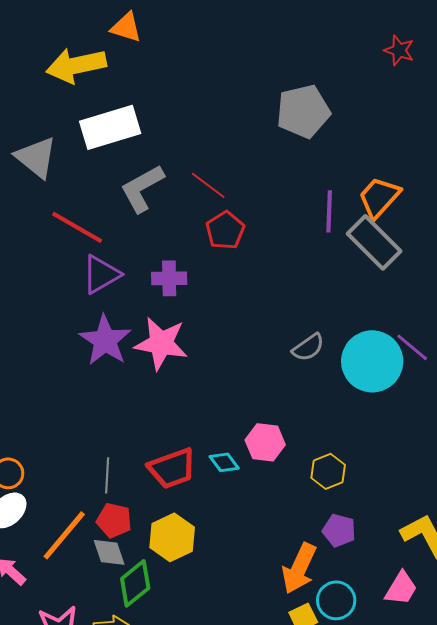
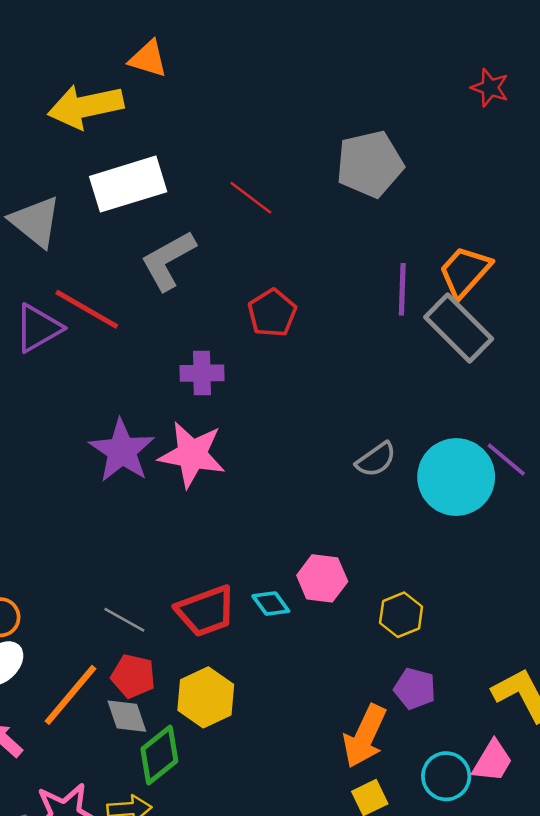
red line: (208, 185) -> (251, 198), moved
purple triangle: (101, 274) -> (38, 328), moved
gray line: (107, 475) -> (124, 620), turned -64
cyan circle: (336, 600) -> (446, 776), moved

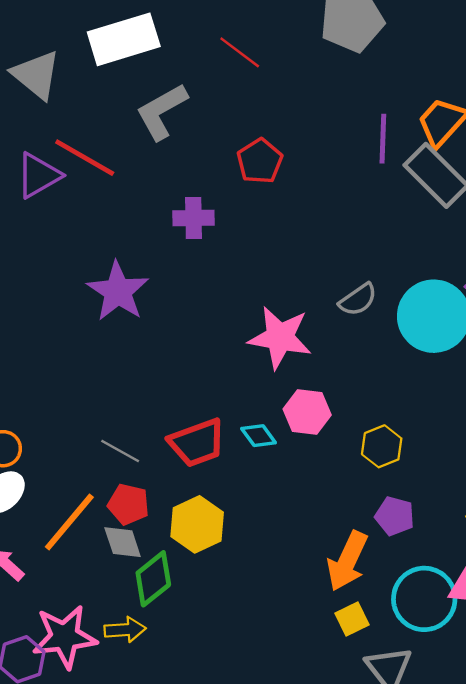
pink star: (192, 454) -> (280, 337), moved
cyan circle: (446, 776) -> (424, 599), size x1.4

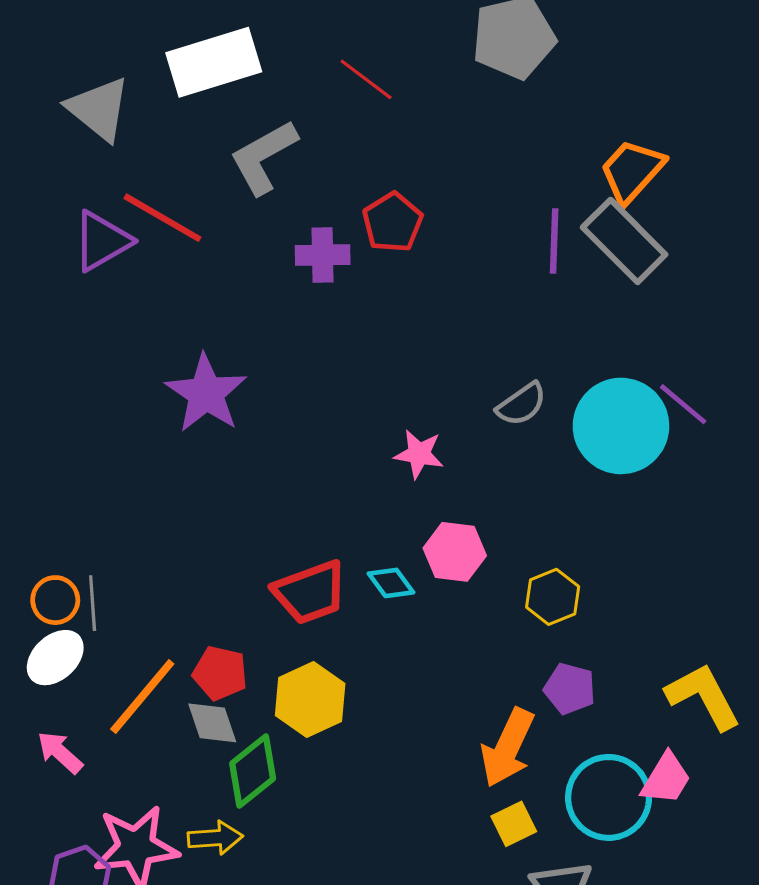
purple line: (383, 139) -> (554, 241), moved
purple cross: (194, 218) -> (323, 255), moved
pink star: (280, 337) -> (419, 454), size x0.6
gray line: (120, 451) -> (93, 603), moved, turned 57

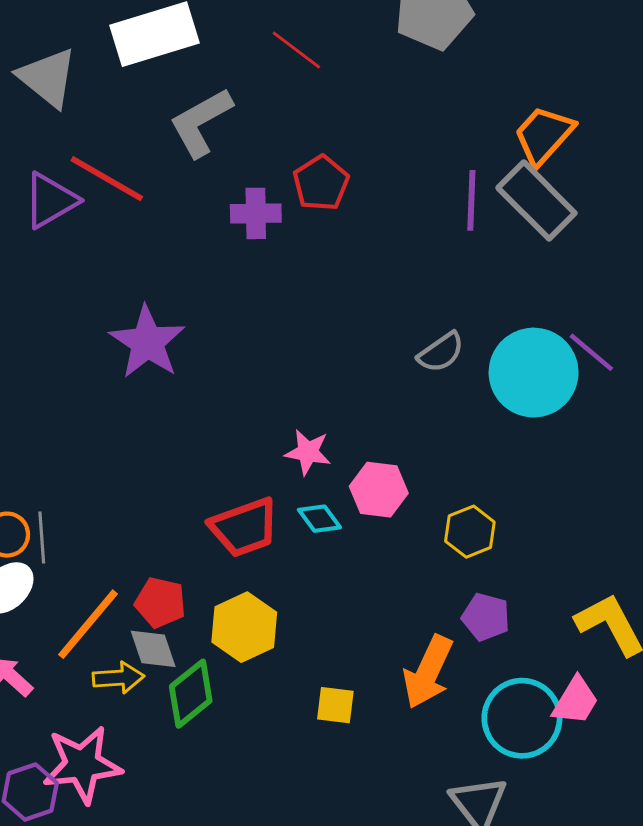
pink star: (419, 454) -> (308, 452), moved
yellow square: (514, 824) -> (335, 705), moved, turned 33
yellow arrow: (215, 838) -> (118, 678), moved

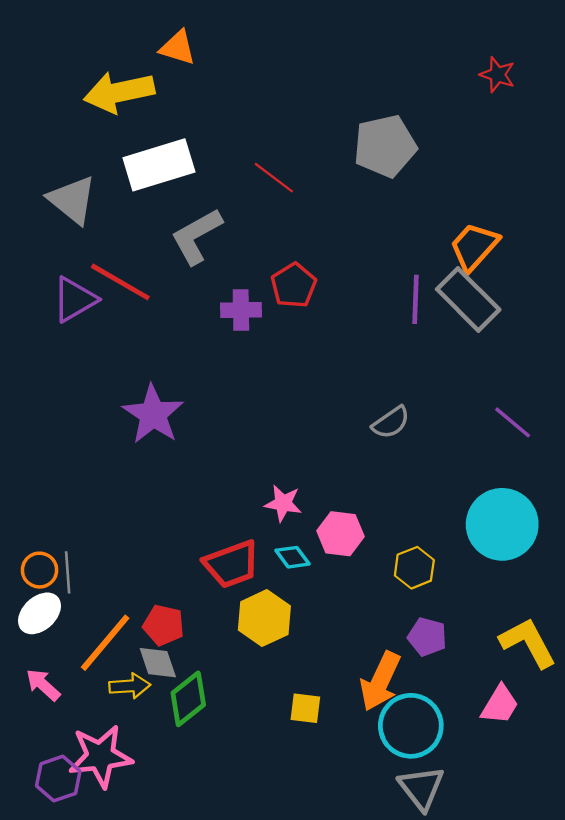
cyan circle: (534, 373) -> (502, 524), moved
yellow hexagon: (244, 627) -> (264, 618), moved
cyan circle: (522, 718) -> (411, 726), moved

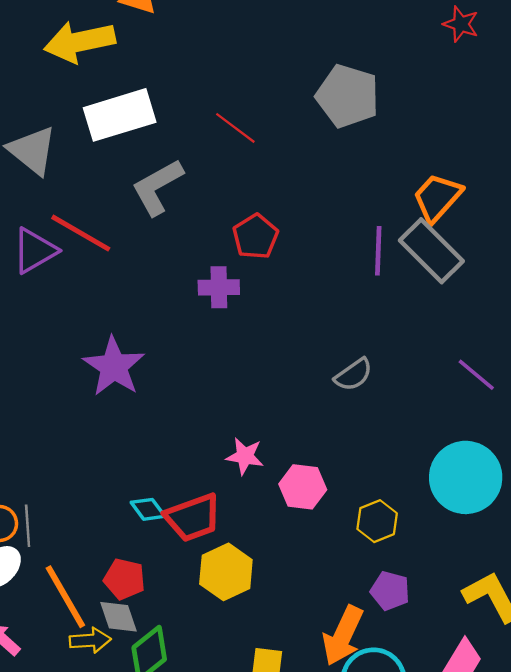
gray pentagon: (385, 146) -> (348, 96), turned 30
purple cross: (241, 310) -> (219, 287), moved
cyan diamond: (293, 557) -> (148, 509), moved
orange line: (105, 643) -> (65, 597), turned -70

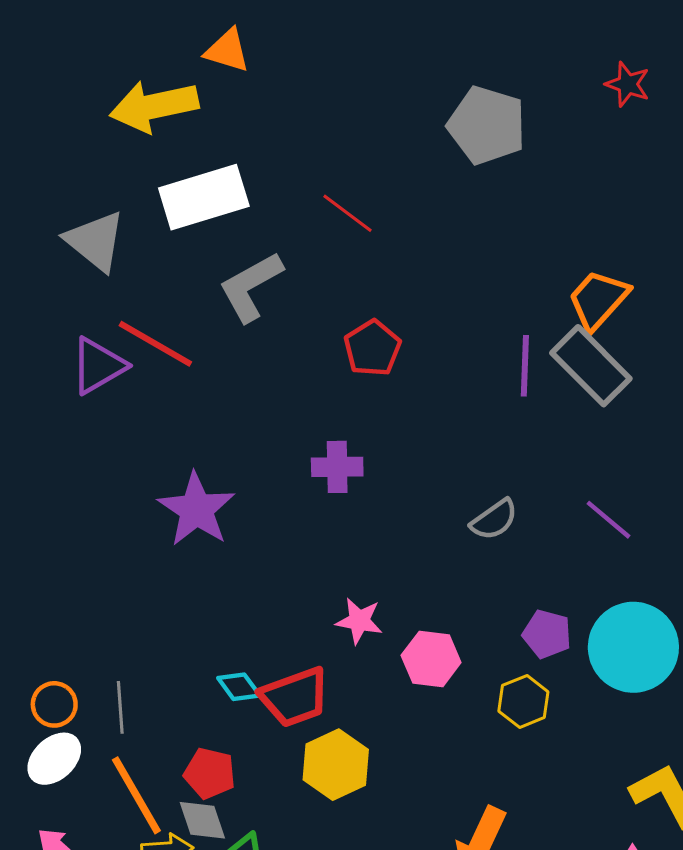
gray pentagon: (348, 96) -> (487, 125), moved
purple cross: (219, 287) -> (337, 467), moved
purple line: (476, 375) -> (608, 520), moved
gray line: (28, 526) -> (120, 707), moved
purple pentagon: (390, 591) -> (547, 634), moved

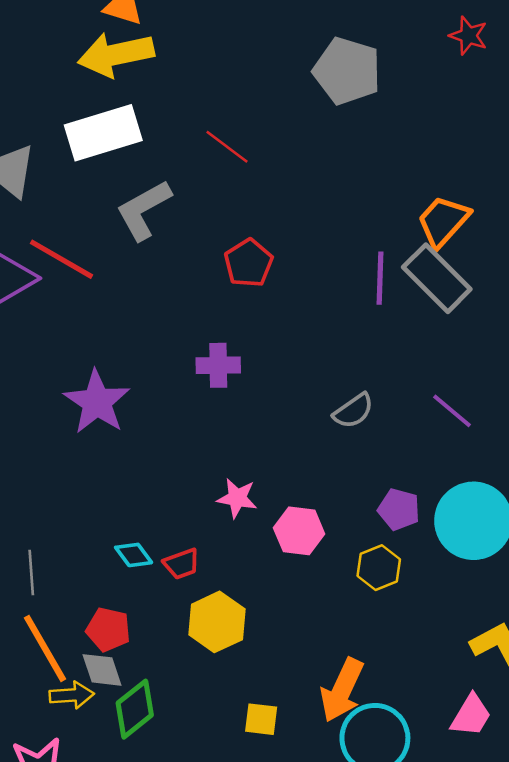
yellow arrow: (154, 106) -> (116, 54), moved
red trapezoid: (295, 697) -> (182, 564), size x0.6

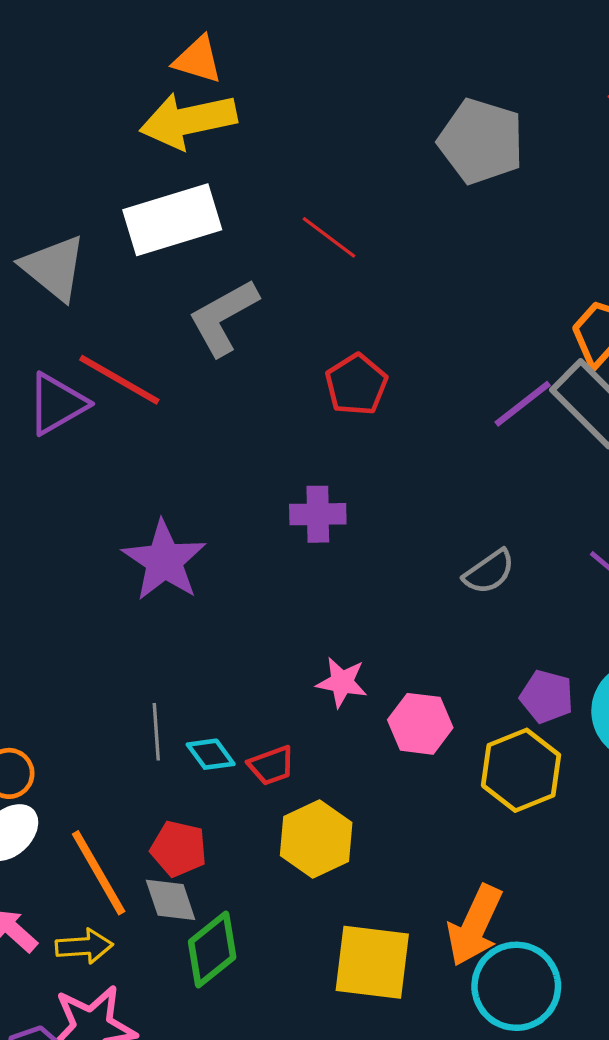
purple line: (380, 278) -> (523, 404), turned 50
yellow hexagon: (379, 568) -> (521, 770), size x1.4
gray line: (31, 573) -> (156, 732), moved
yellow arrow: (72, 695) -> (84, 946), moved
yellow square: (261, 719) -> (372, 962), size x1.8

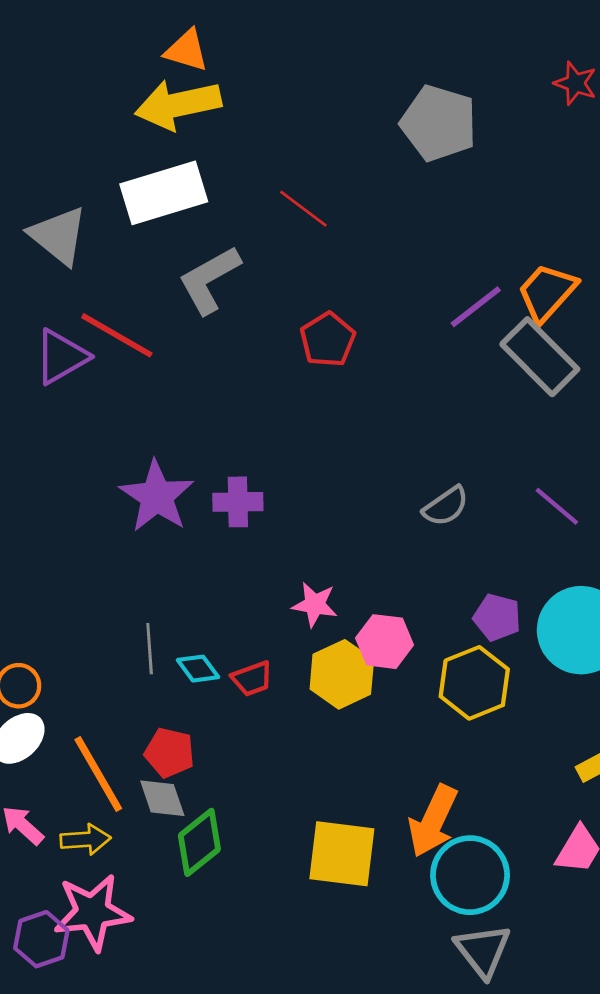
purple line: (523, 404) -> (476, 307), moved
purple cross: (318, 514) -> (238, 502), moved
yellow hexagon: (316, 839) -> (342, 674), moved

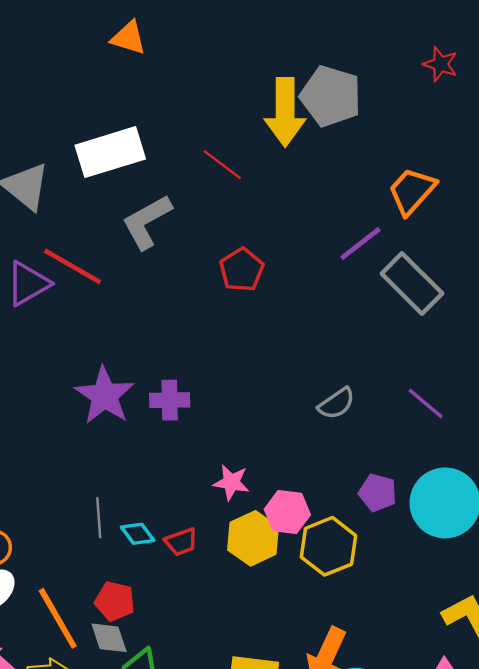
yellow arrow: (178, 105) -> (285, 112), moved, turned -78
orange trapezoid: (547, 293) -> (412, 191), moved
yellow hexagon: (474, 683) -> (328, 546), moved

